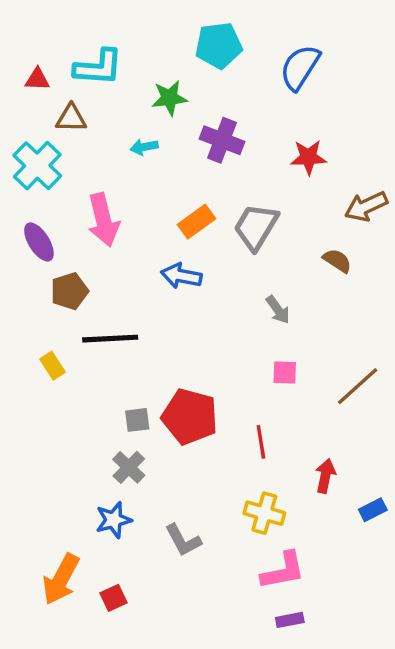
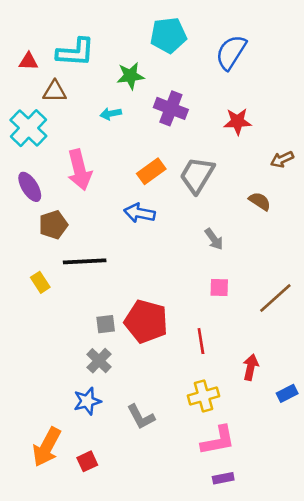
brown arrow: (366, 206) -> (282, 159), size x0.7
yellow cross: (264, 513) -> (204, 396), turned -32

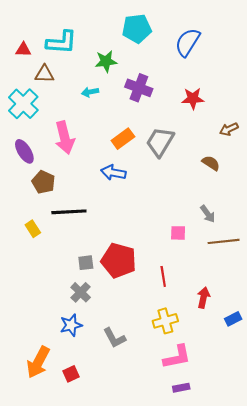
brown pentagon: (53, 225) -> (43, 182), turned -30
gray arrow: (214, 239) -> (208, 214), moved
brown line: (275, 298) -> (224, 241), turned 36

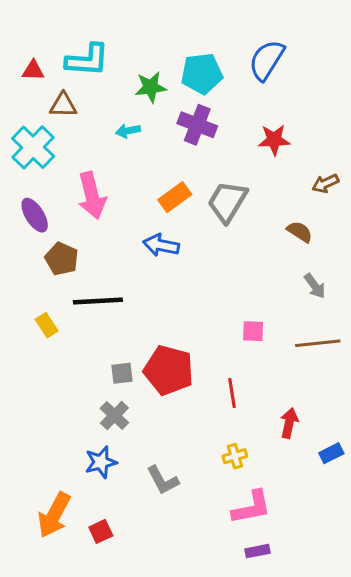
cyan pentagon: (137, 28) -> (202, 74), moved
gray arrow: (208, 214) -> (315, 286), moved
yellow cross: (165, 321) -> (235, 456), size x0.7

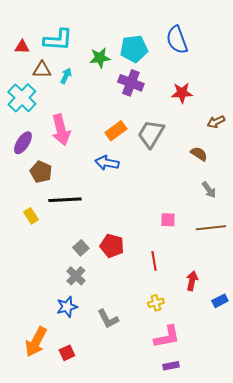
blue semicircle: (267, 60) -> (177, 40), turned -52
cyan arrow: (128, 131) -> (66, 76), moved, turned 126
purple ellipse: (35, 215) -> (23, 143), turned 65
red pentagon: (169, 370) -> (112, 246), size x0.7
gray square: (122, 373) -> (81, 248), turned -35

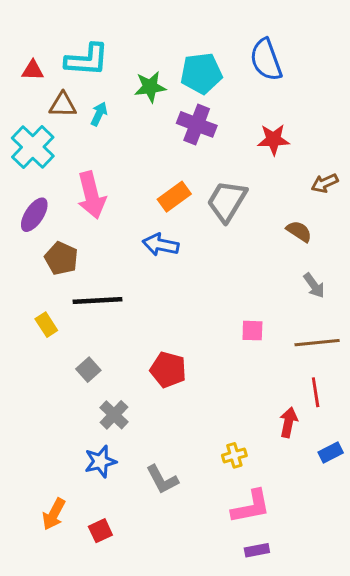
gray square: (81, 248) -> (88, 370), moved
red line: (154, 261) -> (316, 392), moved
orange arrow: (36, 342) -> (54, 514), size x0.7

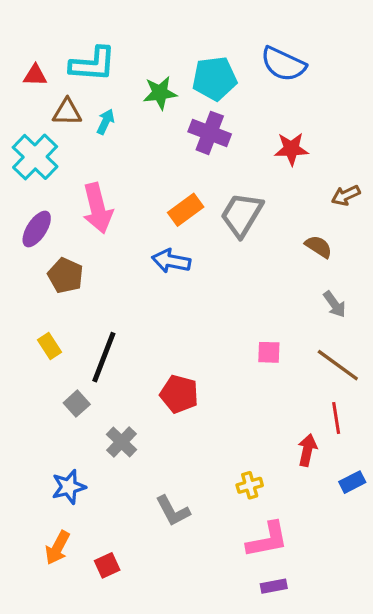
blue semicircle: (266, 60) -> (283, 64), turned -45
black line: (97, 300) -> (104, 357), moved, turned -66
brown line: (317, 343) -> (338, 365), turned 42
gray square: (88, 370) -> (77, 404), moved
blue star: (100, 461) -> (69, 487), moved

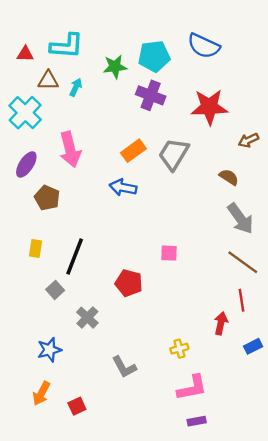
red star: (291, 149) -> (209, 107), size x1.5
gray arrow: (335, 304) -> (240, 219), size x1.6
yellow rectangle: (49, 346) -> (36, 248), turned 42
pink square: (269, 352) -> (169, 253), moved

